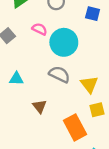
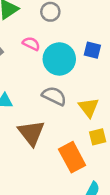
blue square: (93, 14) -> (92, 50), moved
brown triangle: (40, 106) -> (31, 133), size x1.6

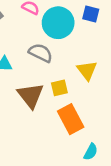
gray semicircle: (54, 96) -> (41, 53), moved
yellow square: (98, 137) -> (59, 88), moved

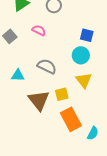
cyan circle: (58, 23) -> (81, 55), moved, size x0.7
cyan semicircle: (91, 152) -> (93, 133), moved

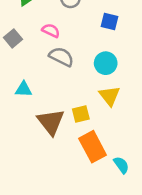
blue square: (87, 35) -> (110, 21), moved
gray semicircle: (47, 66) -> (61, 57), moved
cyan semicircle: (93, 133) -> (121, 165), turned -64

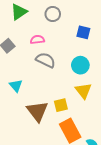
pink semicircle: (51, 31) -> (37, 40), turned -32
cyan triangle: (23, 89) -> (16, 86), turned 48

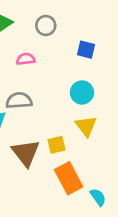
gray semicircle: (46, 60) -> (19, 101), moved, turned -30

